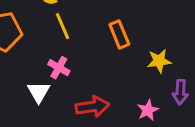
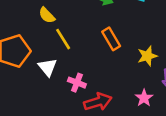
pink cross: (59, 68) -> (77, 83), moved
white triangle: (39, 92) -> (48, 67), moved

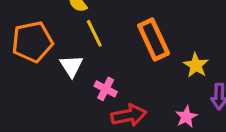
orange rectangle: (111, 39) -> (154, 39), size x1.4
yellow star: (147, 56) -> (196, 65), turned -30

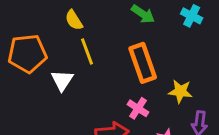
yellow star: (196, 65) -> (180, 91), turned -30
pink cross: (106, 89) -> (138, 108), moved

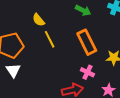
white triangle: (62, 80) -> (13, 70), moved

